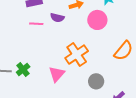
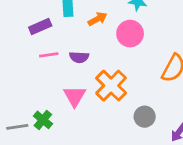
purple semicircle: (57, 18) -> (79, 57), moved
pink triangle: (57, 74) -> (75, 96), moved

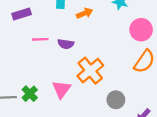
purple rectangle: (40, 27) -> (22, 14), moved
pink circle: (130, 34) -> (141, 30), moved
pink triangle: (75, 96) -> (61, 89), moved

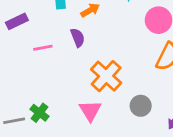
purple semicircle: (66, 44) -> (78, 38), moved, turned -112
pink triangle: (61, 89) -> (90, 111), moved

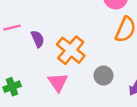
purple semicircle: (78, 38) -> (38, 39), moved
green cross: (39, 113) -> (12, 87), turned 35

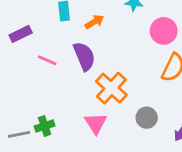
pink line: (12, 28) -> (47, 60), turned 35
purple semicircle: (38, 39) -> (84, 56), moved, size x1.5

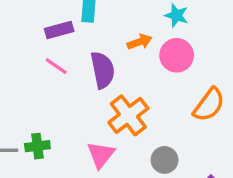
orange arrow: (94, 22) -> (140, 42), moved
pink circle: (164, 31) -> (177, 55), moved
purple rectangle: (21, 34) -> (59, 30), moved

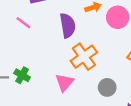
pink line: (56, 66) -> (23, 23), moved
green cross: (37, 146) -> (22, 75), turned 35

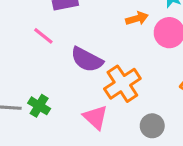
purple semicircle: (68, 26) -> (87, 60), moved, turned 125
pink triangle: (64, 82) -> (95, 117), turned -30

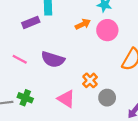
pink line: (43, 36) -> (20, 59), moved
orange cross: (122, 84) -> (90, 80), moved, size x0.6

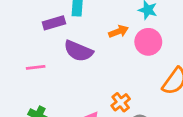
pink line: (20, 59) -> (36, 67), turned -40
purple semicircle: (53, 59) -> (78, 51), moved

